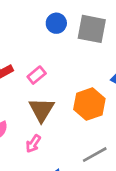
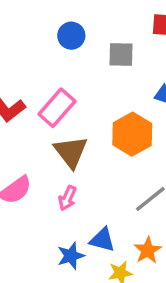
gray square: (92, 29) -> (121, 54), moved, size x0.7
pink rectangle: (37, 75) -> (57, 108), size x1.5

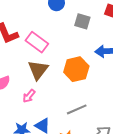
pink rectangle: (57, 108) -> (37, 42), turned 70

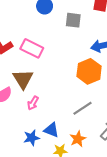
orange hexagon: (76, 69) -> (89, 71), moved
brown triangle: (38, 70) -> (23, 79), moved

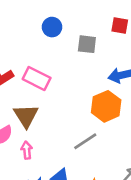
pink arrow: (33, 103) -> (27, 150), moved, turned 144
gray line: (82, 108) -> (85, 141), moved

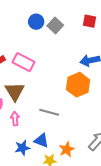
gray square: (87, 44) -> (55, 26), moved, turned 35
gray line: (85, 141) -> (49, 112), moved, turned 48

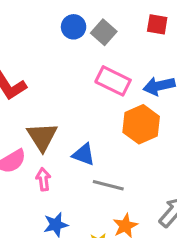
pink rectangle: (23, 62) -> (113, 81), moved
gray line: (49, 112) -> (108, 185), moved
blue triangle: (41, 141) -> (84, 154), moved

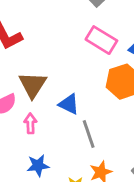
gray line: (108, 185) -> (89, 134), turned 52

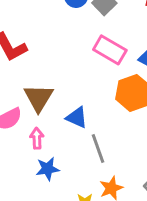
blue star: (38, 165) -> (47, 169), moved

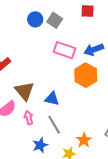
gray line: (98, 148) -> (54, 125), moved
blue star: (47, 169) -> (40, 145), moved

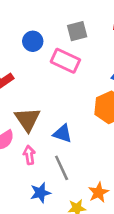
blue circle: (35, 19) -> (33, 41), moved
gray square: (55, 20) -> (77, 31), turned 35
pink rectangle: (64, 50) -> (65, 61), moved

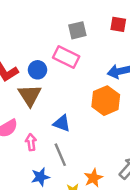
blue circle: (33, 41) -> (38, 70), moved
brown triangle: (27, 119) -> (30, 95), moved

